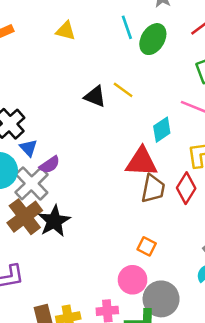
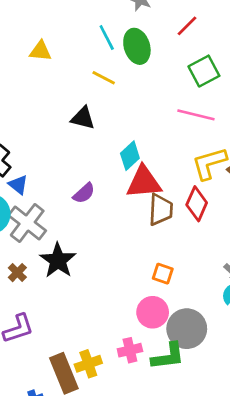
green ellipse: (153, 39) -> (137, 46), turned -40
yellow line: (123, 90) -> (104, 78), moved
cyan diamond: (162, 130) -> (130, 156), moved
purple semicircle: (50, 165) -> (84, 193), moved
brown cross: (25, 217) -> (17, 273), moved, size x0.5

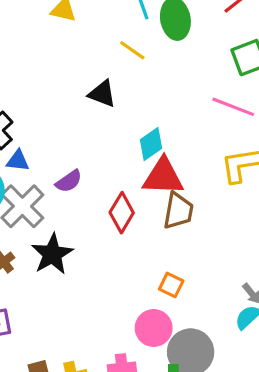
blue triangle: (18, 185) -> (18, 161), turned -40
purple semicircle: (84, 193) -> (69, 181), moved
red diamond: (197, 204) -> (122, 213), moved

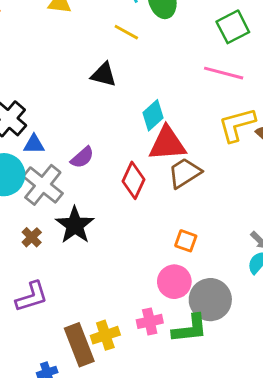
brown trapezoid: (178, 211) -> (185, 173), turned -126

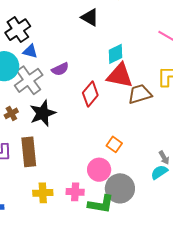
brown trapezoid: (185, 173) -> (140, 94), moved
brown rectangle: (79, 345) -> (29, 152), moved

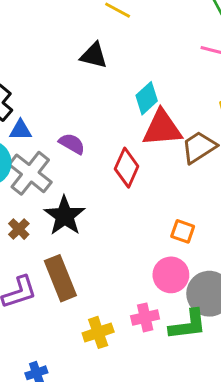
purple semicircle: (60, 69) -> (72, 144), turned -108

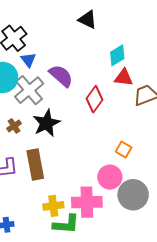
red triangle: (162, 128) -> (124, 77), size x0.7
blue triangle: (20, 130) -> (28, 60), turned 42
purple semicircle: (72, 144) -> (61, 76), size x1.4
pink cross: (145, 317) -> (87, 202), size x1.6
green L-shape: (188, 325) -> (66, 224), moved

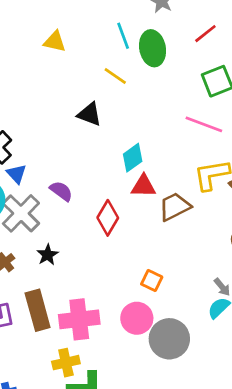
purple semicircle: (61, 76) -> (61, 191), size x0.7
black star: (46, 123) -> (48, 255), size x0.6
pink cross: (87, 202) -> (79, 319), moved

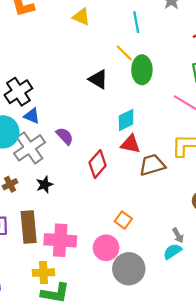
green ellipse: (153, 48) -> (142, 70), moved
blue triangle: (16, 174) -> (32, 116), turned -35

